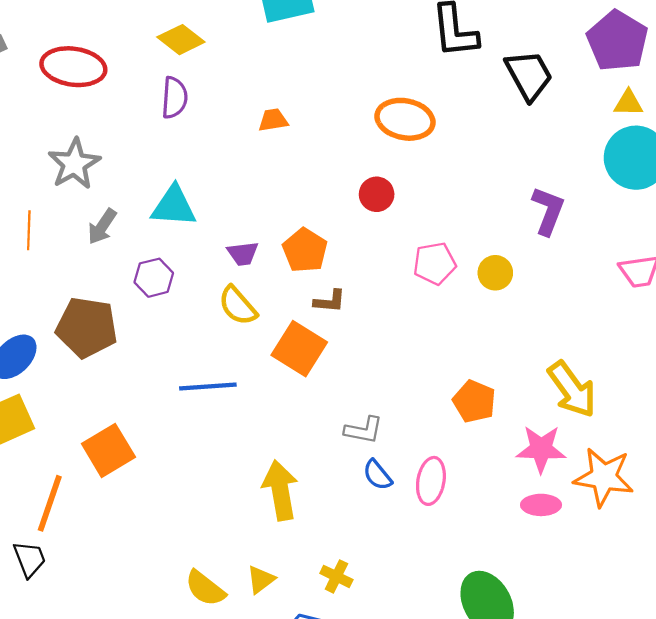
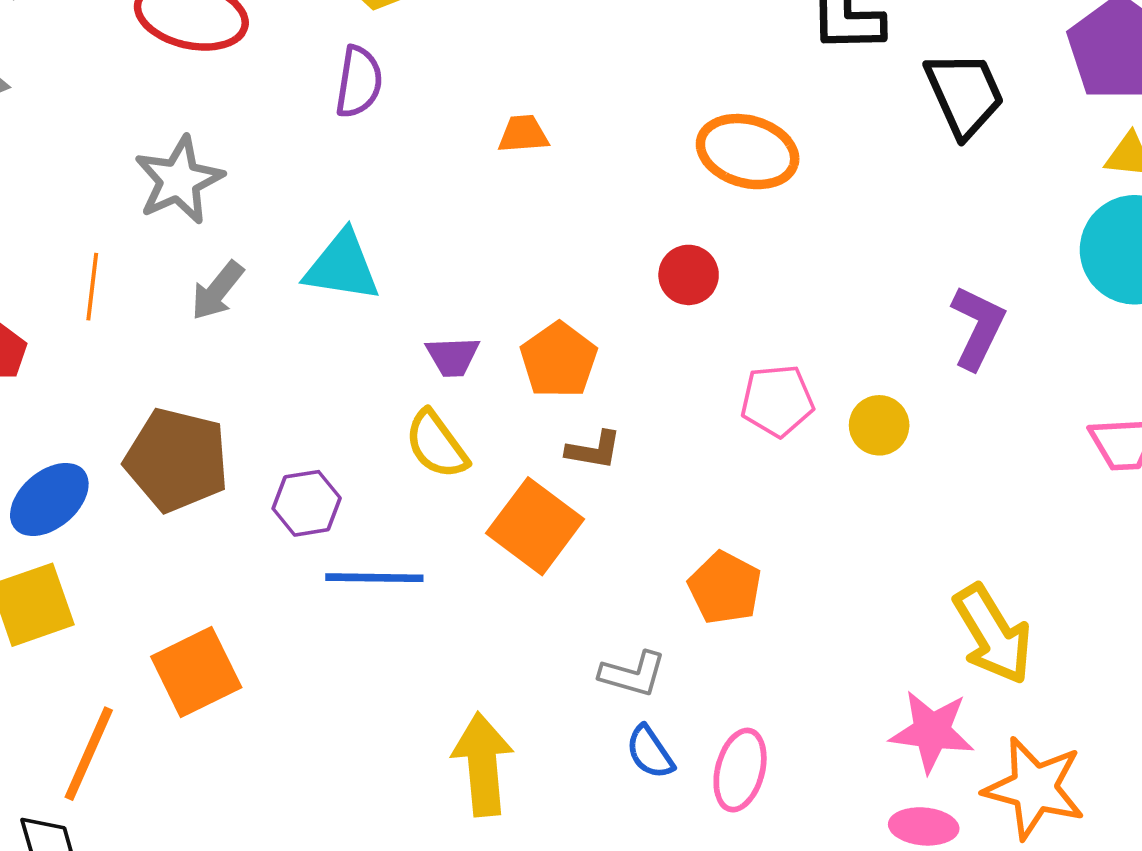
purple hexagon: (154, 278) -> (307, 503), moved
orange pentagon: (474, 401) -> (725, 588), moved

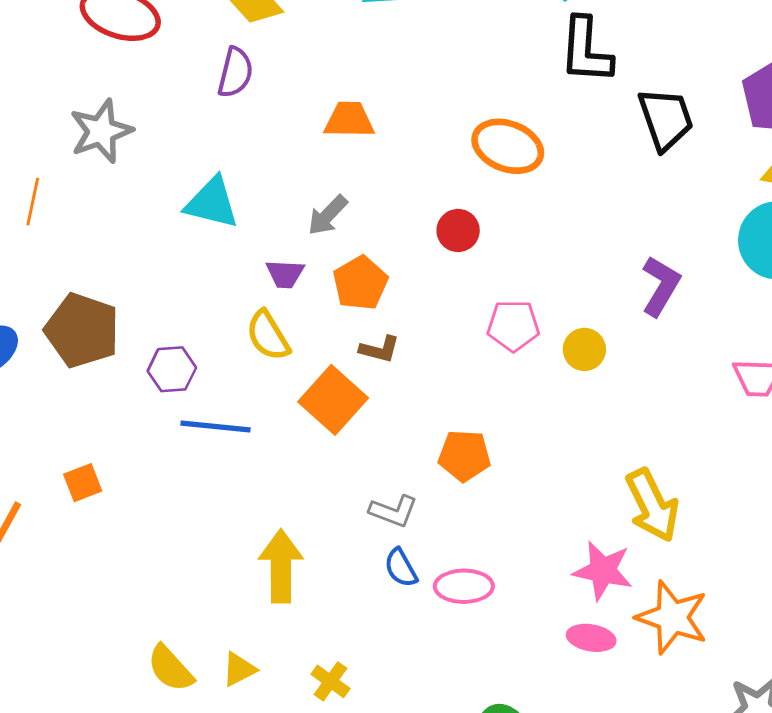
orange trapezoid: (523, 134) -> (349, 120), size x1.4
gray arrow: (217, 291) -> (328, 215), moved
orange pentagon: (725, 588) -> (464, 456), turned -30
orange square: (196, 672) -> (83, 483), size x0.6
pink ellipse: (740, 770) -> (464, 586), turned 70

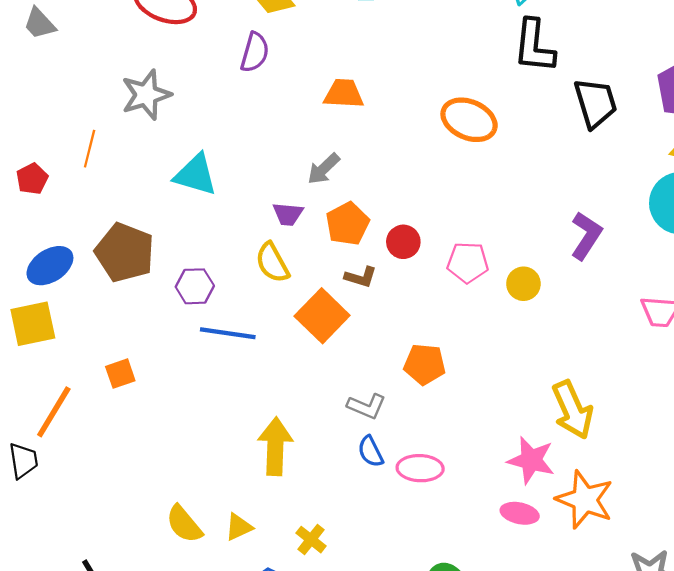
cyan triangle: (212, 203) -> (196, 175), moved
red circle: (458, 230) -> (403, 242), moved

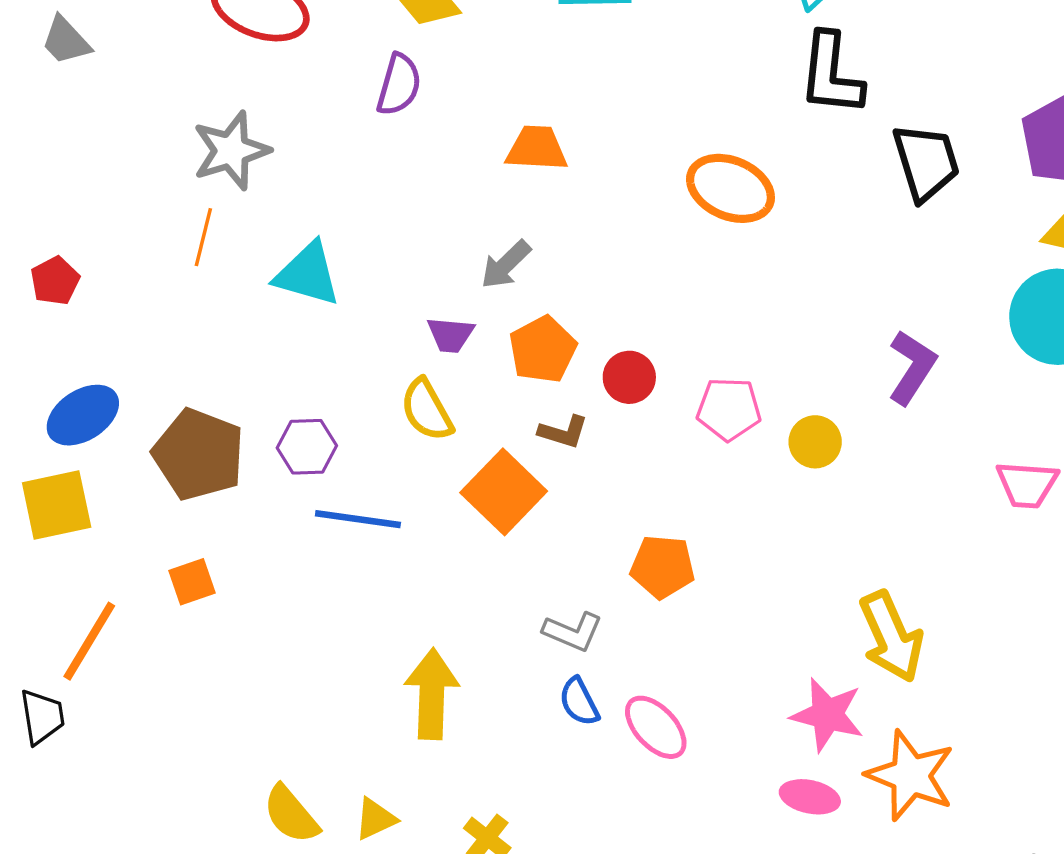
orange line: (90, 149) -> (203, 237), moved
brown pentagon: (125, 252) -> (199, 454), moved
pink ellipse: (420, 468) -> (656, 727), turned 45

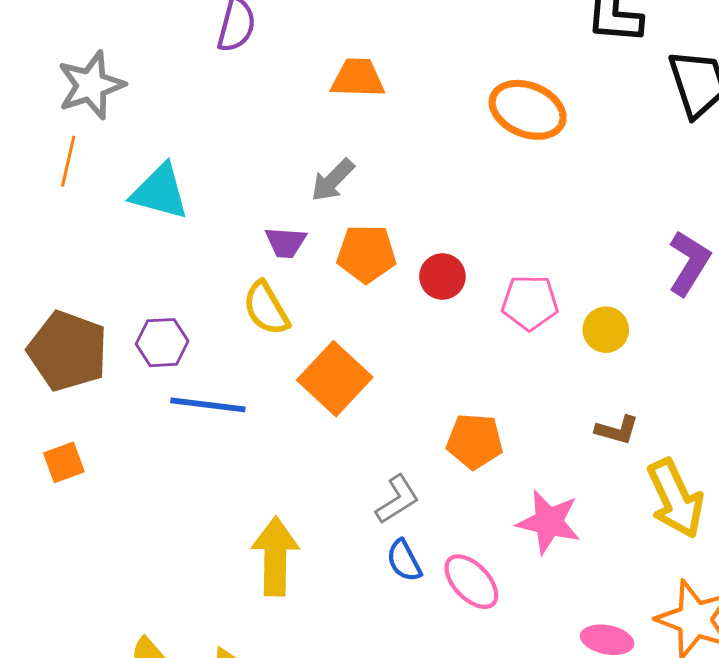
orange pentagon: (543, 350) -> (366, 254), turned 30
brown L-shape: (563, 432) -> (617, 430), moved
gray L-shape: (573, 632) -> (397, 500), turned -54
pink star: (827, 715) -> (549, 522), moved

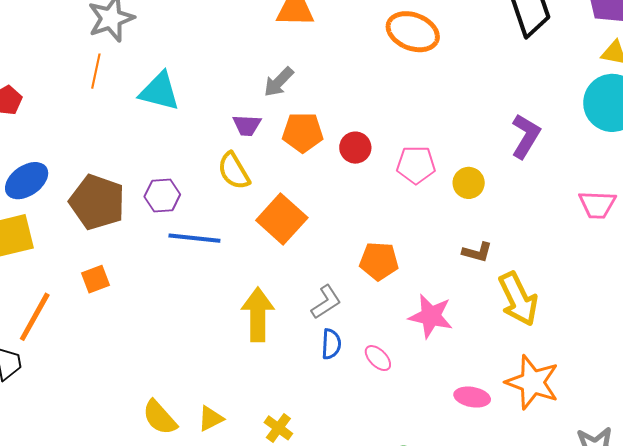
yellow arrow: (275, 556) -> (258, 315), moved
blue semicircle: (404, 561) -> (331, 344), turned -148
pink ellipse: (471, 582) -> (378, 358), size x0.7

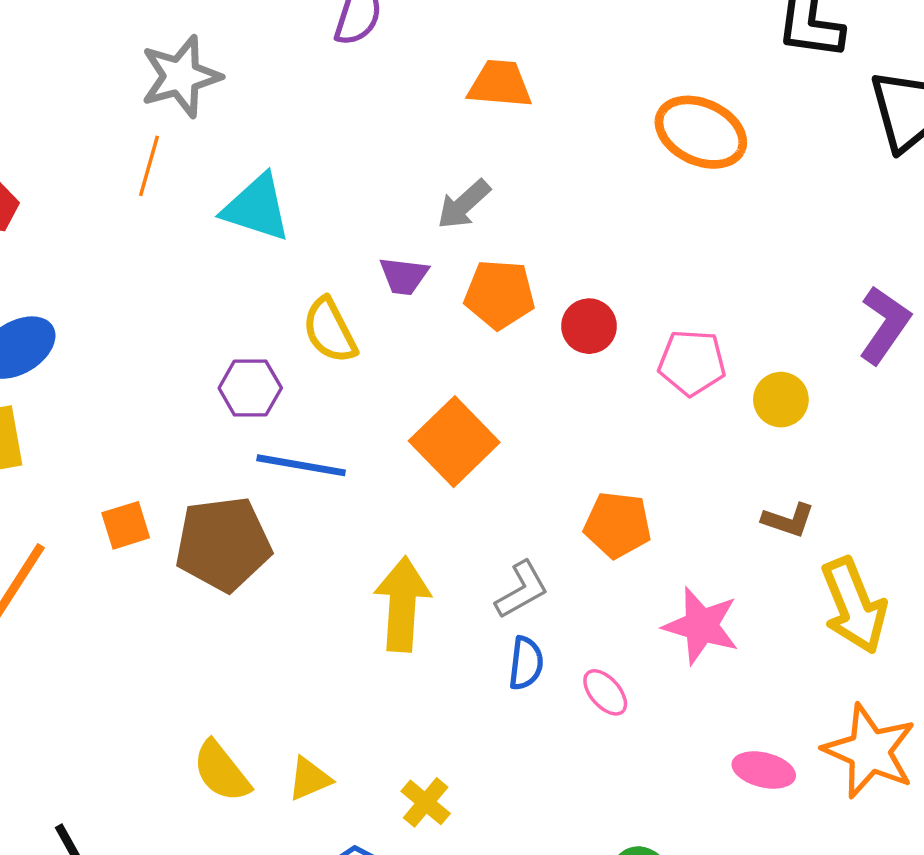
yellow semicircle: (234, 171) -> (330, 330), moved
brown pentagon: (97, 202) -> (223, 544), moved, turned -30

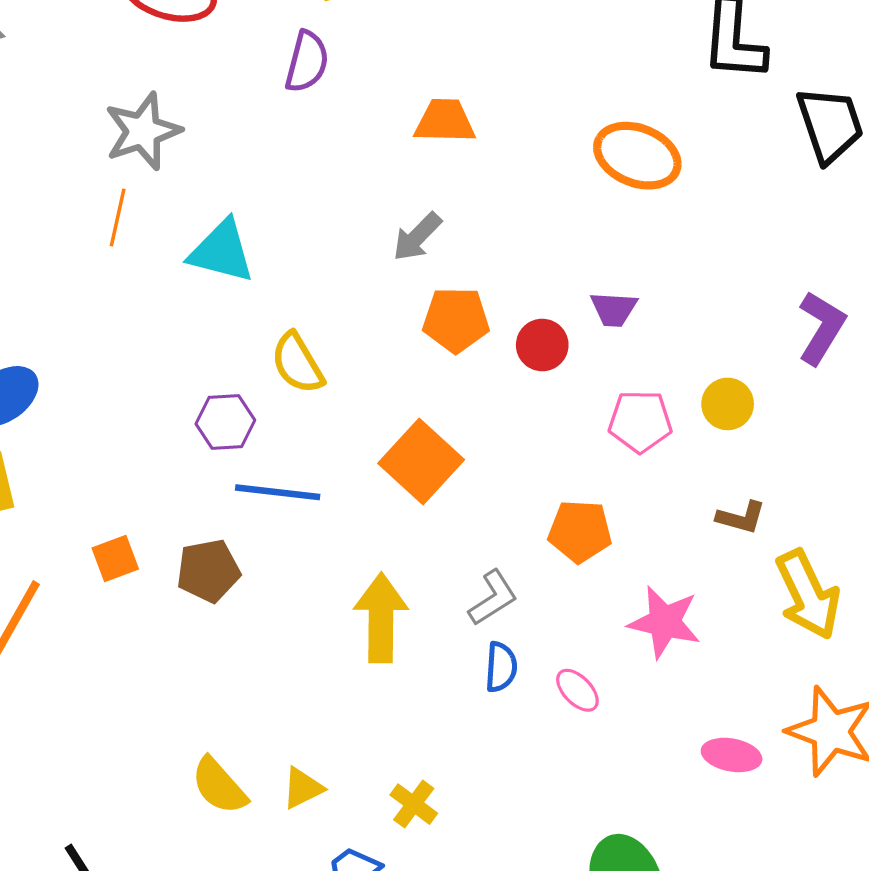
purple trapezoid: (404, 276) -> (614, 309), moved
pink pentagon: (692, 363) -> (640, 421), moved
brown pentagon: (223, 544) -> (208, 571), size x0.7

